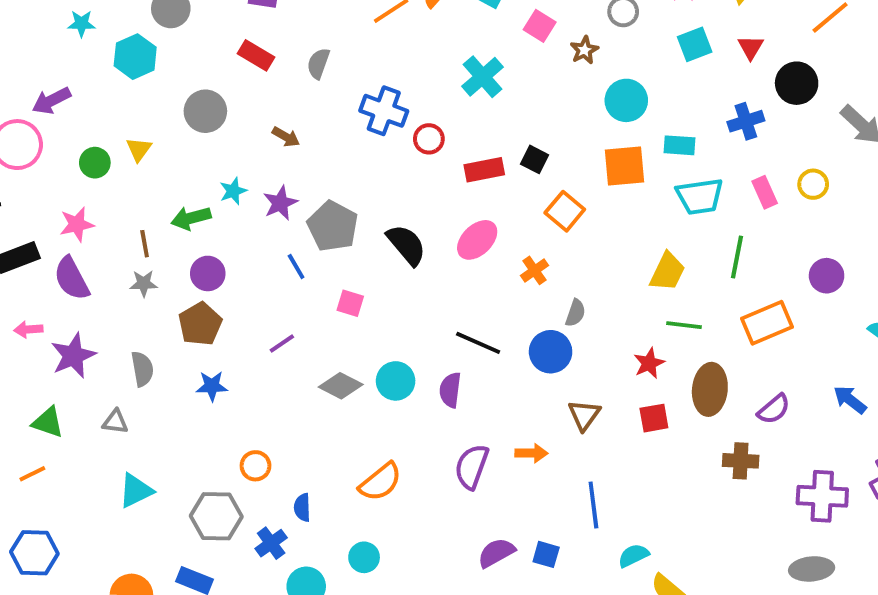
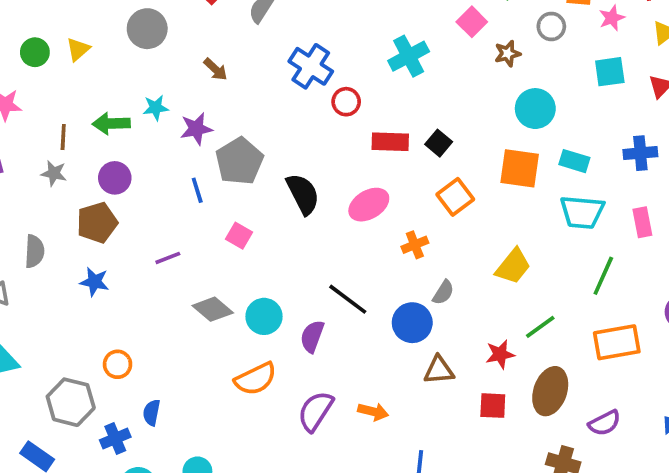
yellow trapezoid: (667, 272) -> (513, 266), moved
green line: (684, 325) -> (540, 327), turned -56
brown triangle: (584, 415) -> (439, 370), moved, turned 36
orange semicircle: (380, 482) -> (256, 379), moved

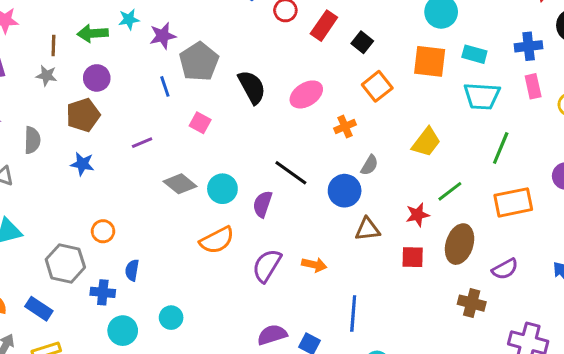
red rectangle: (390, 142) -> (324, 26), moved, turned -56
pink rectangle: (642, 222) -> (533, 86), moved
blue cross: (115, 439) -> (103, 292), turned 30

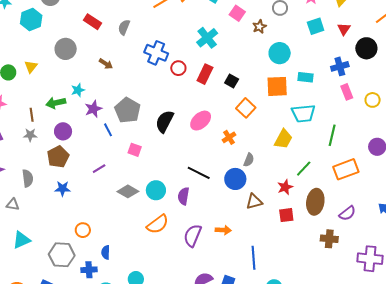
purple star: (163, 36) -> (93, 109), moved
black semicircle: (252, 87) -> (165, 121), turned -115
cyan trapezoid: (482, 96) -> (303, 113), moved

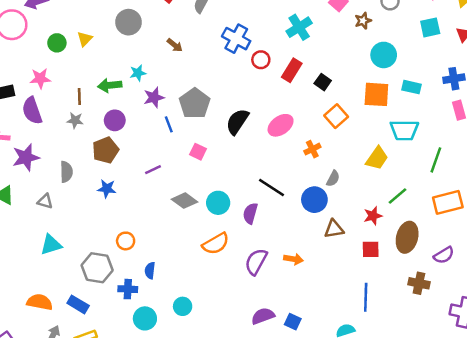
blue line: (254, 258) -> (366, 297), moved

